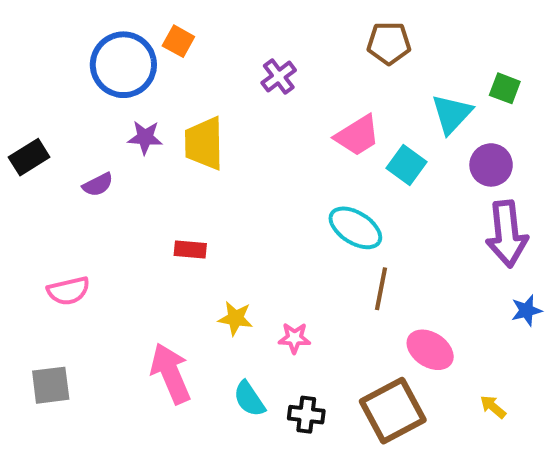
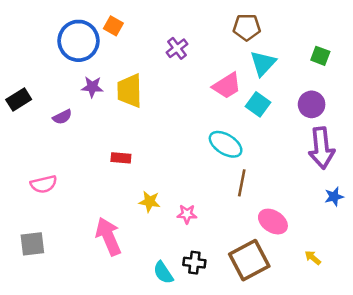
cyan triangle: (452, 114) -> (263, 63), moved
cyan semicircle: (249, 399) -> (163, 273), moved

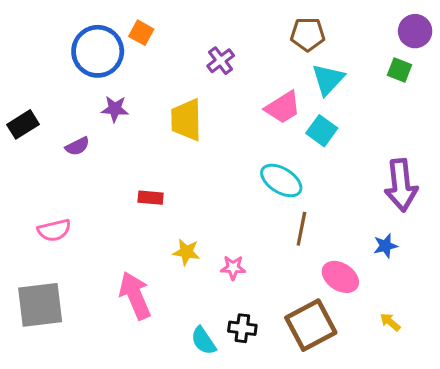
yellow trapezoid: (130, 91) -> (186, 120), moved
purple circle: (312, 104) -> (415, 31), moved
blue star: (334, 197) -> (385, 246), moved
gray square: (32, 244) -> (40, 305), size x1.5

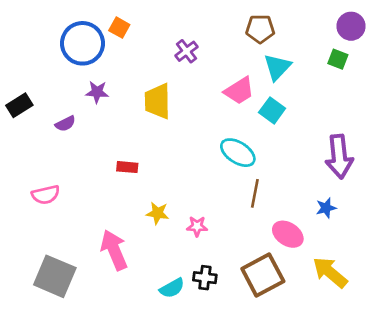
gray square: (40, 305) -> (55, 276), moved, turned 30
yellow arrow: (390, 322) -> (330, 272), size x2.0
cyan semicircle: (203, 341) -> (172, 288), turned -85

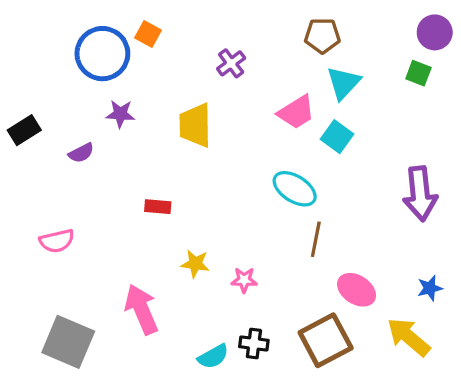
blue star: (326, 208) -> (430, 288), moved

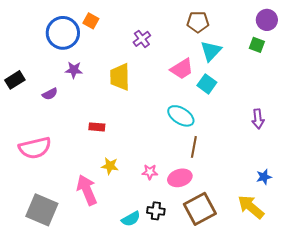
purple arrow: (420, 194) -> (258, 119), size x0.6
pink semicircle: (57, 241) -> (35, 148), size x1.5
yellow star: (195, 264) -> (110, 166), moved
pink ellipse: (357, 290) -> (180, 178), moved, turned -50

